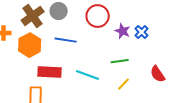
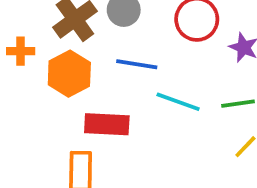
cyan line: (88, 75) -> (178, 102), moved

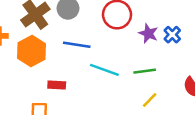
red rectangle: (107, 124) -> (57, 85), size x0.6

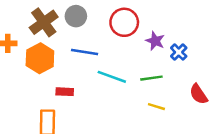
blue cross: (172, 35) -> (179, 52), moved
yellow line: (150, 100) -> (156, 107), turned 63

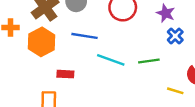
purple star: (155, 41) -> (166, 13), moved
yellow line: (156, 107) -> (175, 91), moved

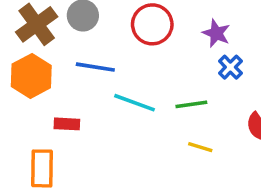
yellow line: (175, 91) -> (200, 147), moved

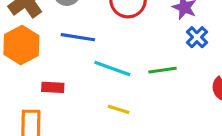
yellow line: (200, 147) -> (119, 109), moved

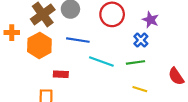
blue cross: (197, 37) -> (141, 40), moved
yellow line: (119, 109) -> (140, 89), moved

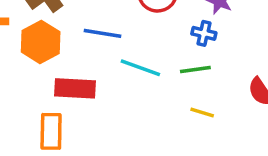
blue cross: (141, 40) -> (204, 33), turned -32
red rectangle: (61, 74) -> (75, 88), size x1.6

